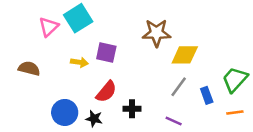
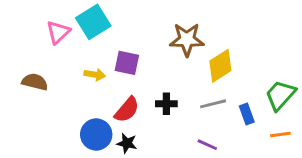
yellow diamond: (185, 55) -> (220, 66), turned -32
gray line: (179, 87) -> (213, 104), turned 40
black cross: (132, 109) -> (166, 104), moved
blue circle: (65, 112) -> (96, 134), moved
black star: (94, 119) -> (127, 143), moved

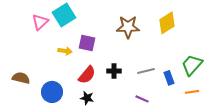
yellow diamond: (220, 66) -> (167, 23), moved
brown semicircle: (35, 82) -> (21, 78), moved
blue circle: (96, 134) -> (52, 92), moved

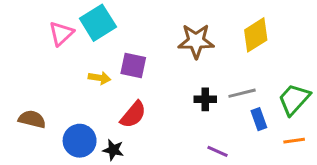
black cross: (114, 71) -> (205, 99), moved
gray line: (146, 71) -> (242, 93), moved
black star: (87, 98) -> (113, 150), moved

